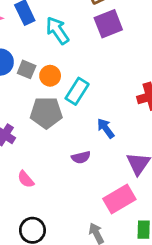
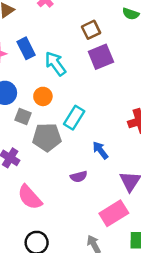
gray square: (27, 69) -> (23, 117), moved
orange circle: (50, 76) -> (43, 96), moved
pink semicircle: (26, 179) -> (30, 197), size x1.6

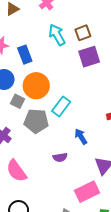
blue rectangle: (26, 48) -> (25, 55), moved
cyan arrow: (55, 64) -> (57, 35), moved
orange circle: (43, 96) -> (36, 86), size x1.6

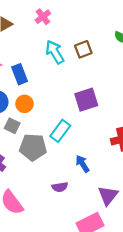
purple square: (89, 57) -> (86, 100), moved
orange circle: (36, 86) -> (24, 104), moved, size x0.6

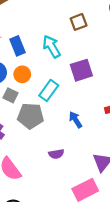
cyan arrow: (55, 52) -> (51, 47), moved
cyan rectangle: (60, 131) -> (49, 90), moved
blue arrow: (82, 164) -> (76, 120), moved

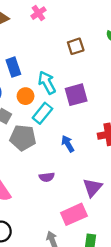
cyan arrow: (51, 47) -> (47, 83), moved
orange circle: (22, 74) -> (26, 96), moved

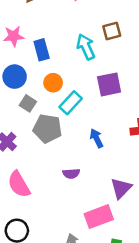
cyan arrow: (47, 83) -> (86, 47), moved

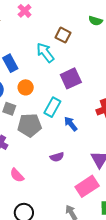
brown square: (112, 31) -> (63, 35), turned -35
cyan rectangle: (71, 103) -> (52, 107), moved
pink semicircle: (19, 184) -> (17, 175), size x0.7

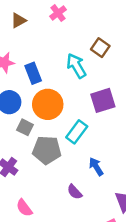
orange circle: (26, 87) -> (48, 104), size x1.6
blue arrow: (71, 124) -> (96, 167), moved
purple semicircle: (57, 157) -> (75, 192), turned 56

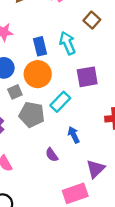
brown square: (100, 48) -> (92, 20), moved
blue rectangle: (33, 73) -> (40, 46), moved
gray square: (25, 127) -> (15, 92), turned 32

